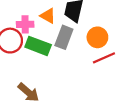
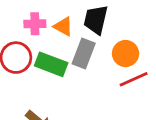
pink cross: (25, 24) -> (35, 24), moved

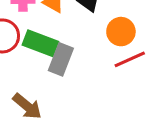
gray rectangle: (84, 54) -> (61, 59), moved

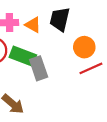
gray rectangle: (61, 59) -> (39, 68), turned -40

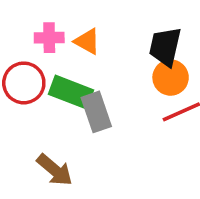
black trapezoid: (60, 19) -> (165, 47), moved

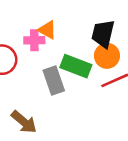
pink cross: (49, 38) -> (34, 40), moved
green rectangle: (71, 92) -> (76, 66), moved

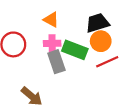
black trapezoid: (103, 34) -> (97, 23), turned 60
pink cross: (34, 40) -> (52, 43), moved

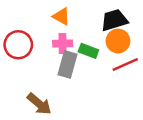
green rectangle: (75, 50) -> (88, 51), size x0.7
gray rectangle: (56, 62) -> (67, 64), turned 35

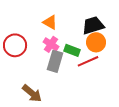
pink cross: (63, 44) -> (51, 44), turned 35
red line: (125, 64) -> (88, 61), moved

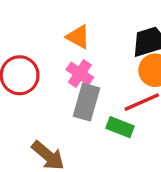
green rectangle: (72, 50) -> (120, 127), moved

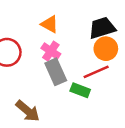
gray rectangle: (87, 102) -> (56, 72), turned -40

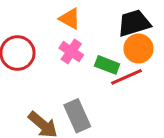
gray rectangle: (56, 72) -> (77, 116), moved
green rectangle: (80, 90) -> (107, 65), moved

